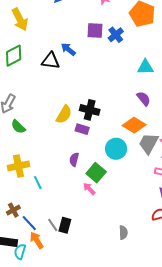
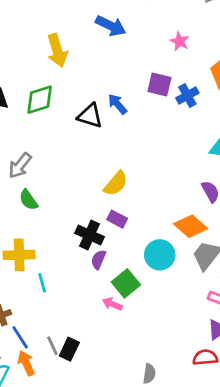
black cross: (90, 110) -> (90, 235), moved
yellow semicircle: (64, 114) -> (116, 184), moved
pink arrow: (89, 189) -> (112, 304), turned -32

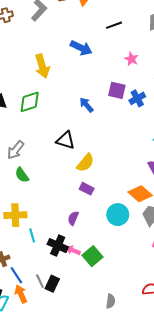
black triangle: (90, 116) -> (66, 140), moved
black cross: (90, 235) -> (58, 246), moved
green square: (126, 283) -> (92, 256), moved
pink arrow: (112, 304) -> (73, 250), moved

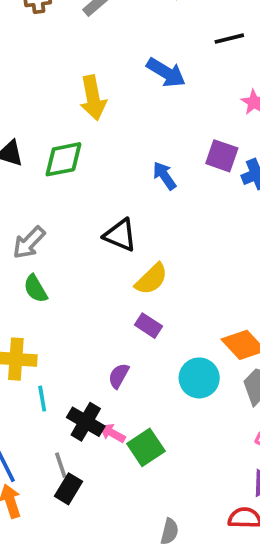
gray line: (40, 281) -> (61, 465), moved

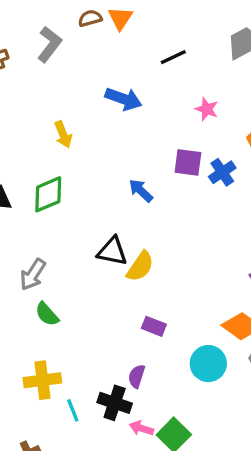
yellow arrow: (93, 98) -> (63, 134), size x0.7
yellow semicircle: (151, 279) -> (140, 266), moved
black cross: (86, 422) -> (115, 403), moved

